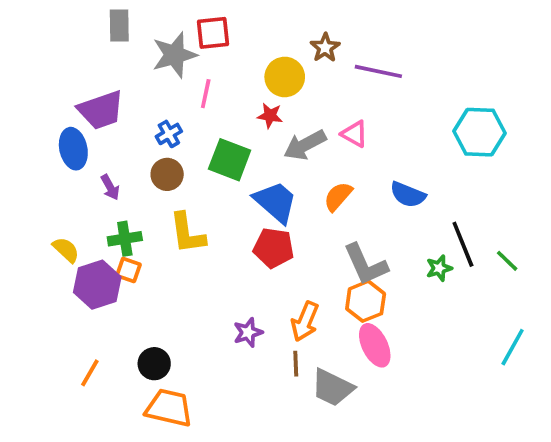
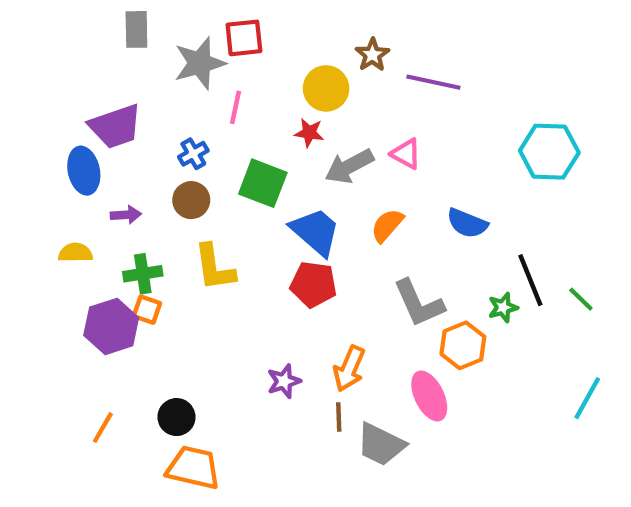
purple arrow: (110, 187) -> (126, 215), turned -65
yellow semicircle: (66, 250) -> (75, 253), moved, turned -44
orange hexagon: (366, 301) -> (463, 345), moved

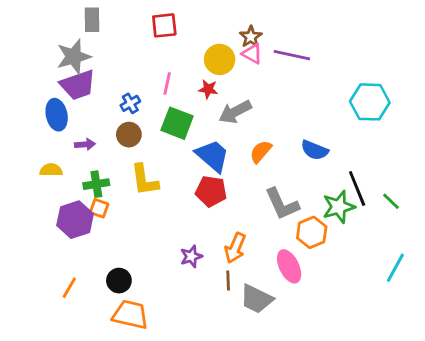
gray star: (200, 63) -> (74, 57), moved
pink line: (235, 107) -> (167, 84), moved
pink triangle: (406, 154) -> (252, 54), moved
green star: (503, 308) -> (339, 207), size x1.6

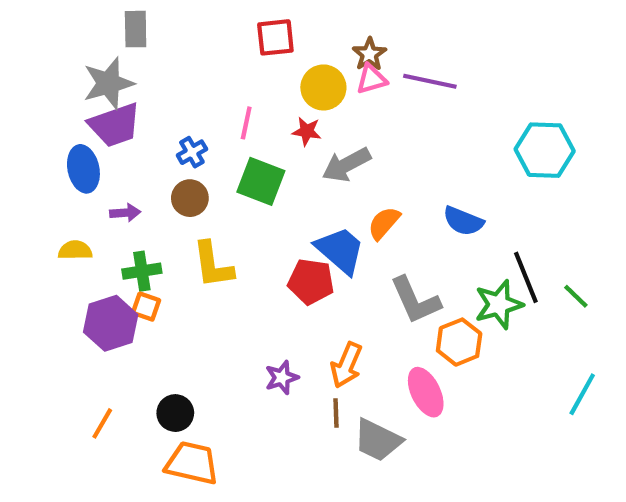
red square: (164, 25) -> (275, 37), moved
pink triangle: (252, 54) -> (371, 79), turned -45
blue trapezoid: (212, 156) -> (340, 250), moved

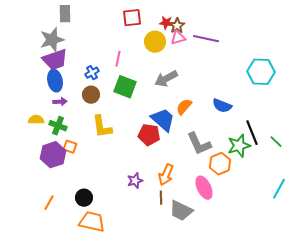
red star: (307, 131) -> (166, 23), moved
blue ellipse: (83, 169) -> (55, 81), moved
green cross: (142, 271) -> (58, 126), moved, turned 30

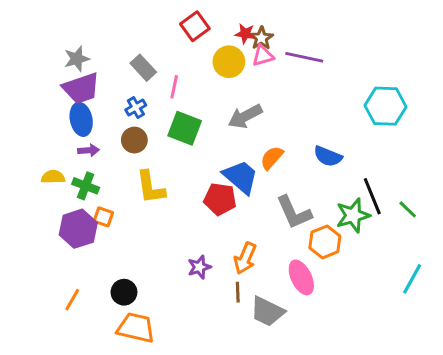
gray rectangle: (65, 14) -> (143, 68), moved, turned -42
red square: (132, 18) -> (195, 26), turned -30
gray star: (52, 40) -> (77, 59), size x0.7

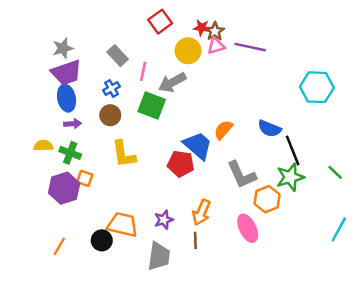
gray arrow: (245, 116) -> (172, 82), moved
black line: (372, 196) -> (293, 150), moved
gray trapezoid: (267, 311) -> (159, 256), moved, turned -108
orange trapezoid: (136, 328) -> (122, 225), moved

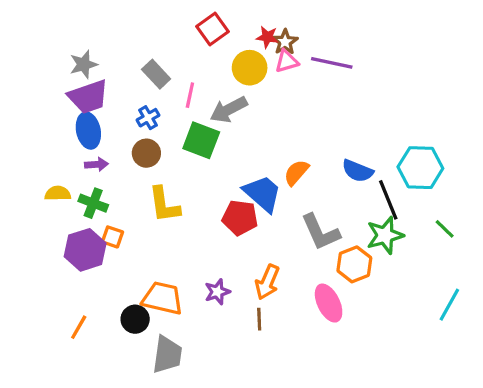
cyan hexagon: (317, 87) -> (420, 168), moved
gray trapezoid: (159, 256) -> (167, 355), moved

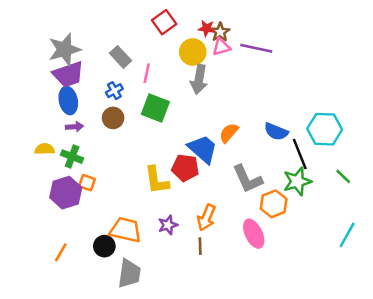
gray star: (84, 64) -> (65, 49), size x1.5
gray arrow: (229, 110) -> (199, 79), moved, turned -52
yellow L-shape: (164, 205) -> (157, 180), moved

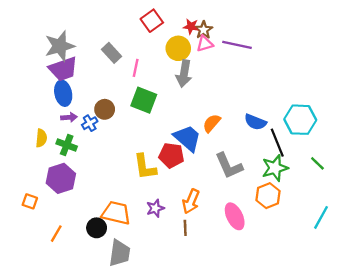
blue cross: (114, 91) -> (90, 123), moved
yellow semicircle: (45, 149) -> (41, 138), turned 96
orange square: (87, 183) -> (30, 201), moved
orange hexagon: (274, 204) -> (268, 196), moved

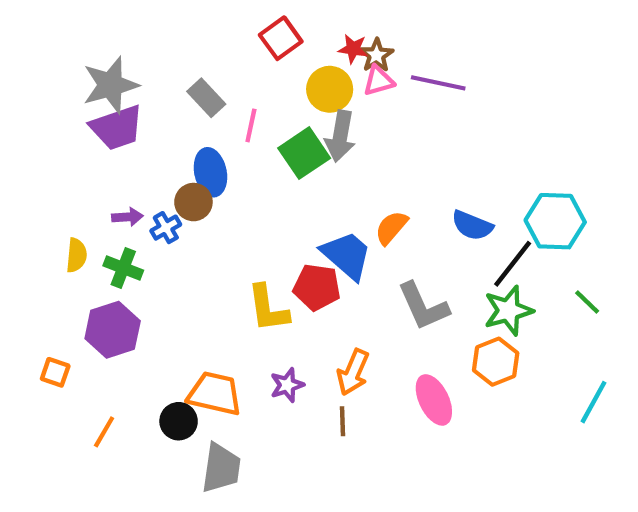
blue ellipse: (63, 93) -> (210, 172), moved
green square: (144, 100) -> (304, 153), moved, turned 35
black line: (277, 143) -> (513, 264), turned 60

